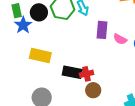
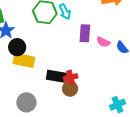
black circle: (39, 12) -> (17, 47), moved
brown circle: (93, 90) -> (70, 89), moved

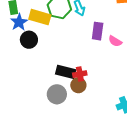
yellow rectangle: (24, 60) -> (40, 17), moved
gray circle: (26, 102) -> (57, 94), moved

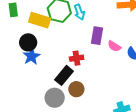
blue star: (19, 22) -> (32, 56), moved
black rectangle: (66, 72) -> (64, 75), turned -66
red cross: (80, 74) -> (77, 58), moved

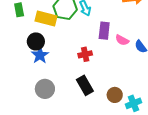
black rectangle: (64, 75) -> (85, 85), moved, turned -66
brown circle: (76, 89) -> (115, 95), moved
gray circle: (55, 98) -> (45, 89), moved

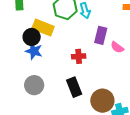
yellow rectangle: (46, 19) -> (43, 28), moved
blue star: (40, 55) -> (34, 51), turned -30
brown circle: (115, 95) -> (102, 101), size x1.5

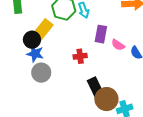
yellow rectangle: (43, 28) -> (43, 30), turned -70
gray circle: (34, 85) -> (41, 73), moved
black rectangle: (74, 87) -> (95, 87), moved

